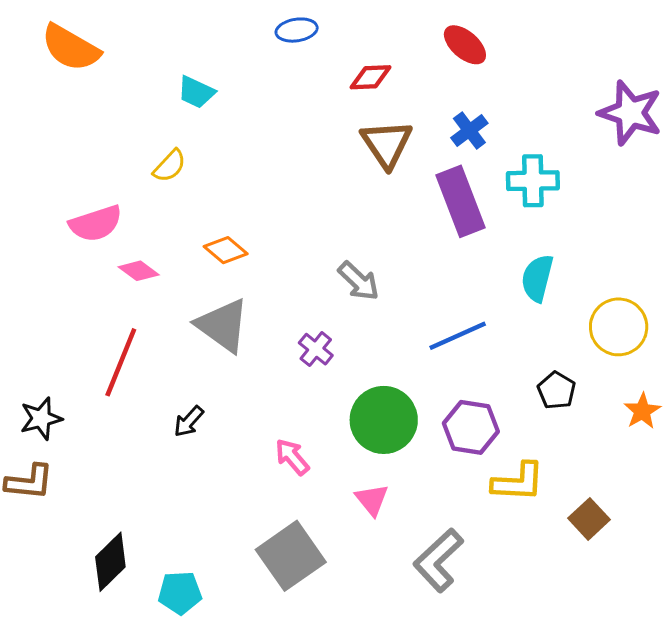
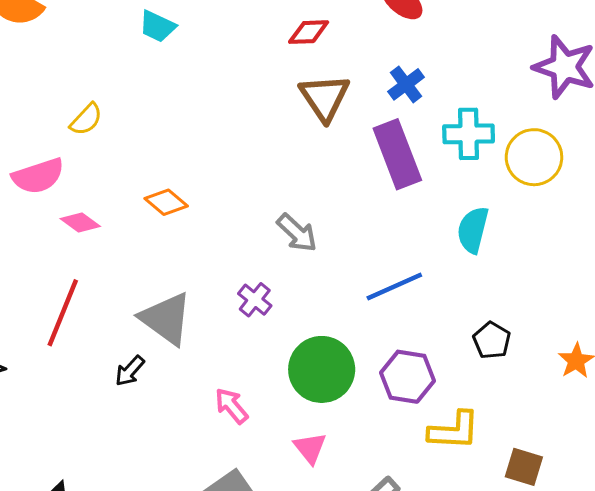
cyan trapezoid: (196, 92) -> (157, 26), moved
yellow semicircle: (170, 166) -> (86, 119), moved
gray triangle: (223, 325) -> (166, 319), moved
yellow circle: (619, 327) -> (534, 157), moved
brown square: (589, 519) -> (524, 467), turned -30

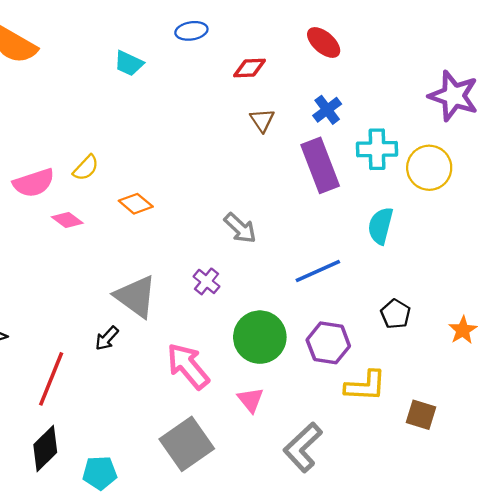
brown triangle: (325, 98) -> (262, 120), size x0.6
yellow semicircle: (86, 119) -> (86, 168), moved
red line: (63, 313) -> (51, 379), moved
pink arrow: (231, 406) -> (188, 366), size x1.6

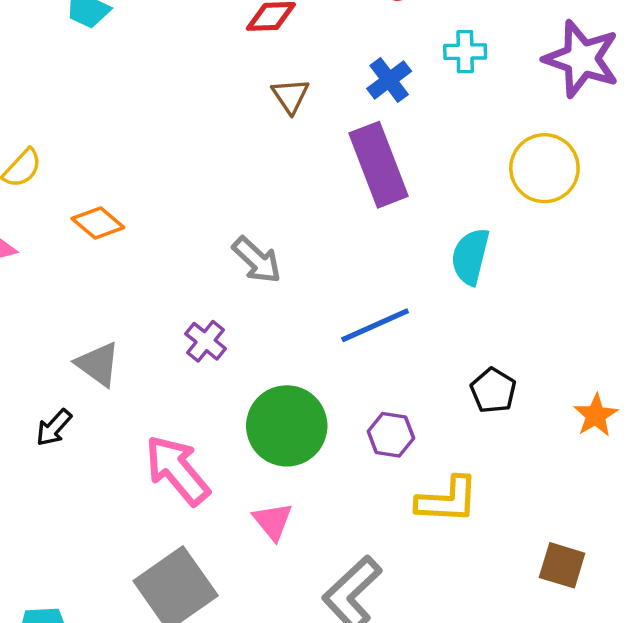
cyan cross: (377, 149) -> (465, 52), moved, size x0.7
gray triangle: (136, 297) -> (98, 364), size x0.7
purple hexagon: (328, 343) -> (391, 435), size x0.7
brown square: (421, 415) -> (562, 565), moved

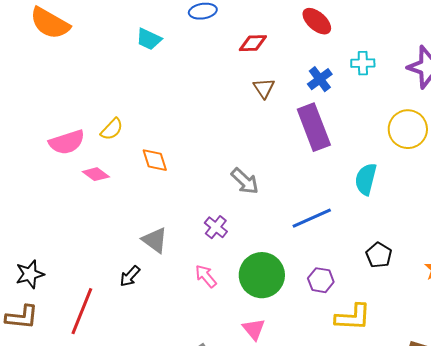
orange diamond: (98, 223) -> (155, 160), turned 32
pink arrow: (177, 470) -> (206, 276), moved, size x0.6

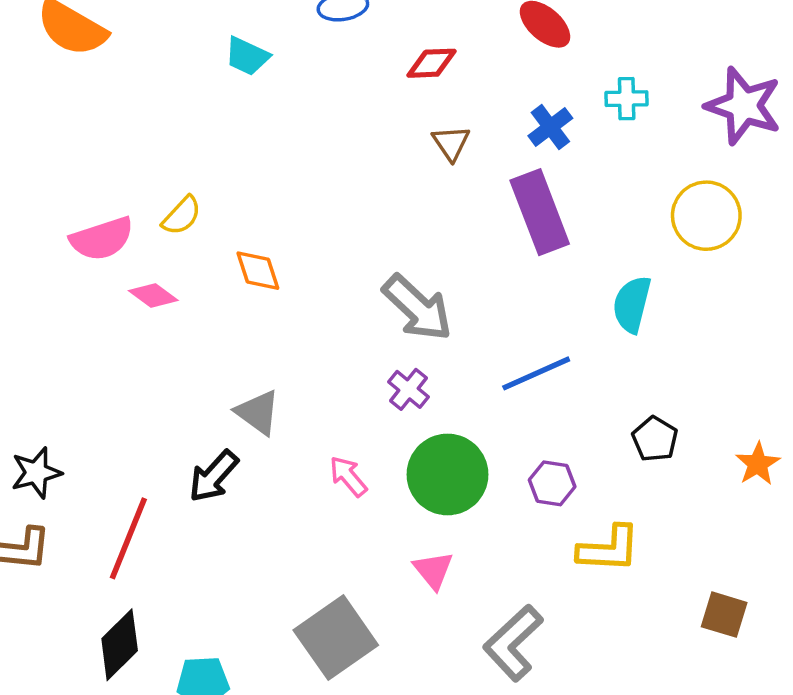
gray arrow: (245, 181) -> (417, 308), size x1.4
purple cross: (216, 227) -> (409, 389), moved
black arrow: (130, 276) -> (214, 476), size x1.4

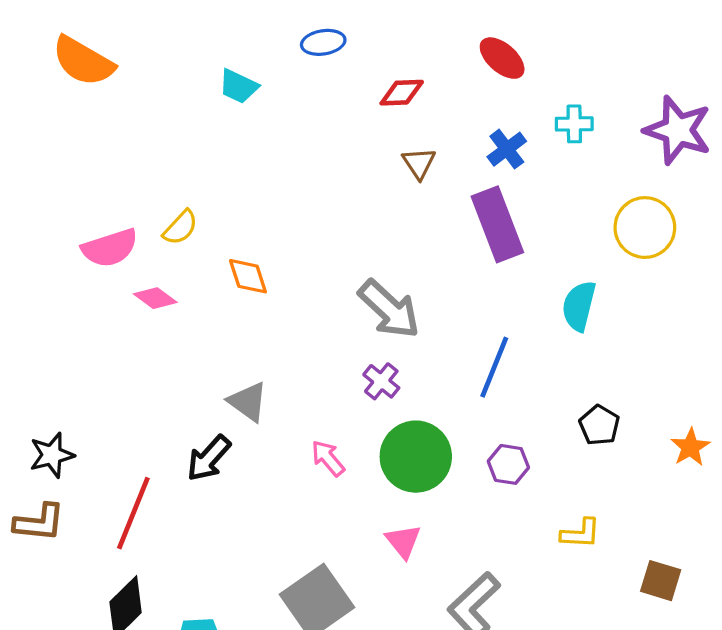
blue line: (536, 373) -> (494, 367), turned -44
yellow L-shape: (609, 549) -> (581, 533), moved, size x0.7

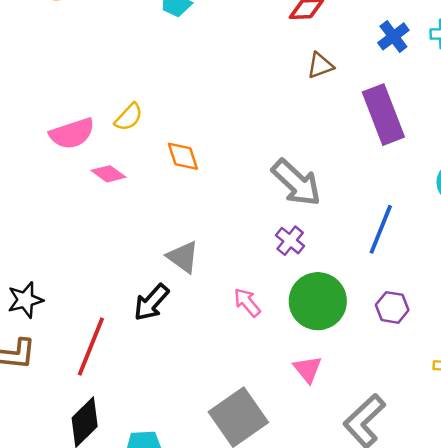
blue cross: (507, 149) -> (393, 36), moved
brown triangle: (419, 163) -> (320, 65), turned 44

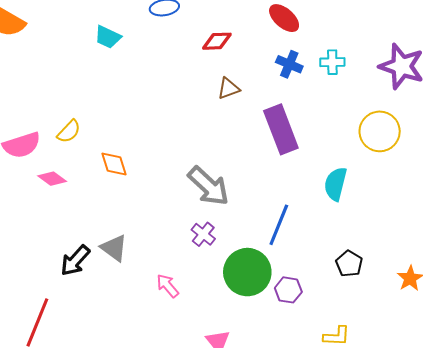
blue cross: (393, 36) -> (289, 64), turned -30
green circle: (318, 301) -> (247, 272), moved
black arrow: (151, 302) -> (75, 261), moved

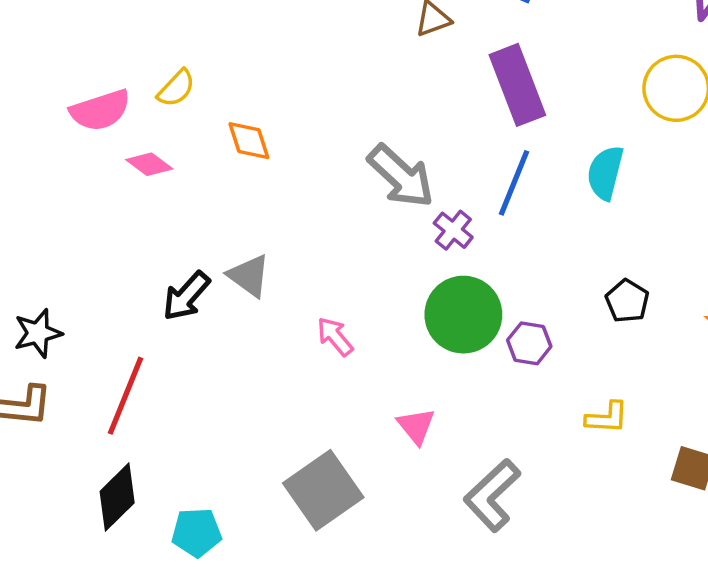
blue line: (279, 225) -> (514, 183), moved
purple cross: (203, 234) -> (453, 230), moved

